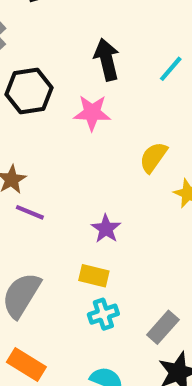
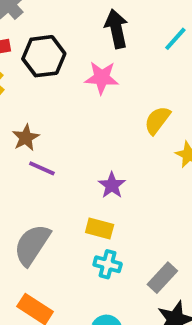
cyan cross: (103, 314) -> (108, 264), turned 32

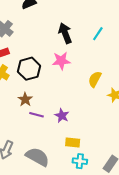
black hexagon: (44, 56) -> (29, 69), moved
purple star: (112, 185) -> (62, 116), moved
gray semicircle: (32, 245) -> (37, 157), turned 95

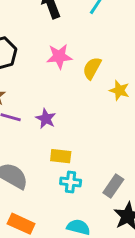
pink star: (61, 61) -> (59, 56), moved

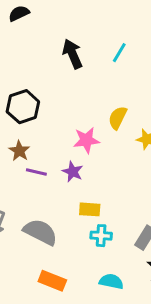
pink star: (59, 56) -> (86, 140), moved

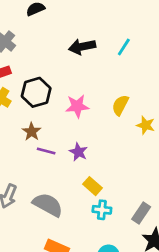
black arrow: (72, 54) -> (82, 47), turned -80
pink star: (86, 140) -> (77, 106), moved
yellow rectangle: (90, 209) -> (93, 186), turned 36

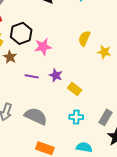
pink star: (77, 106) -> (43, 47), moved
brown star: (32, 132) -> (10, 57), moved
yellow rectangle: (93, 186) -> (75, 89), moved

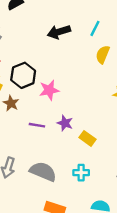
yellow semicircle: (84, 38) -> (103, 54), moved
cyan cross: (76, 117) -> (81, 173), moved

